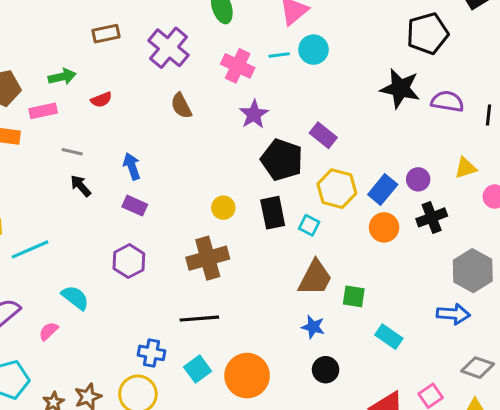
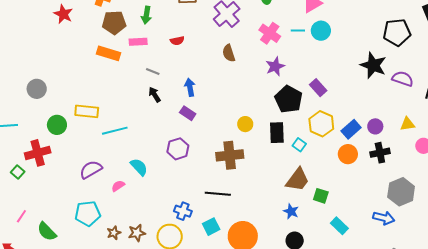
green arrow: (62, 77) -> (146, 15), moved, turned 102

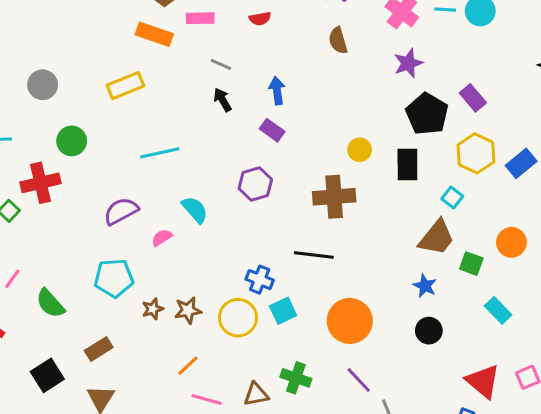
yellow rectangle: (87, 111) -> (125, 86), moved, turned -30
cyan square: (299, 145) -> (452, 197), moved
orange circle: (348, 154) -> (511, 242), moved
cyan square: (211, 227) -> (283, 311), moved

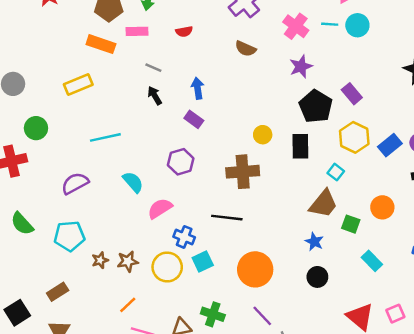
brown semicircle: (338, 40) -> (246, 49), turned -50
pink semicircle: (162, 238) -> (160, 208), moved, size x1.5
green semicircle: (50, 303) -> (22, 224), moved

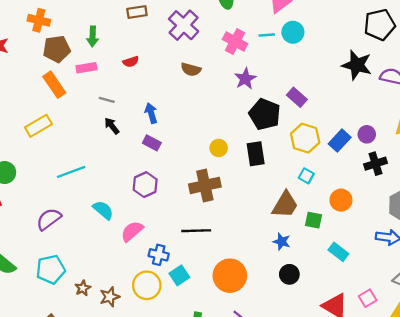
orange rectangle: (101, 44) -> (54, 85), turned 45
cyan square: (336, 172) -> (306, 176), moved
brown star: (128, 261) -> (110, 297), moved

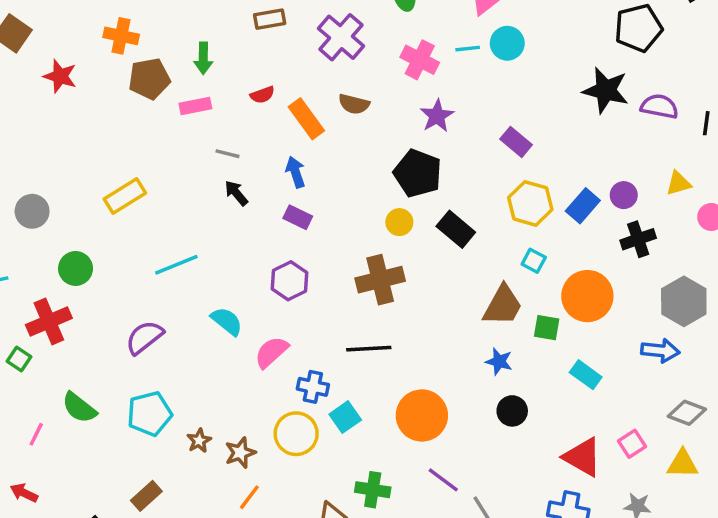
orange rectangle: (54, 85) -> (306, 119), moved
black pentagon: (265, 114) -> (418, 173), moved
black rectangle: (256, 154) -> (456, 229), turned -40
orange circle: (341, 200) -> (587, 296), size x1.5

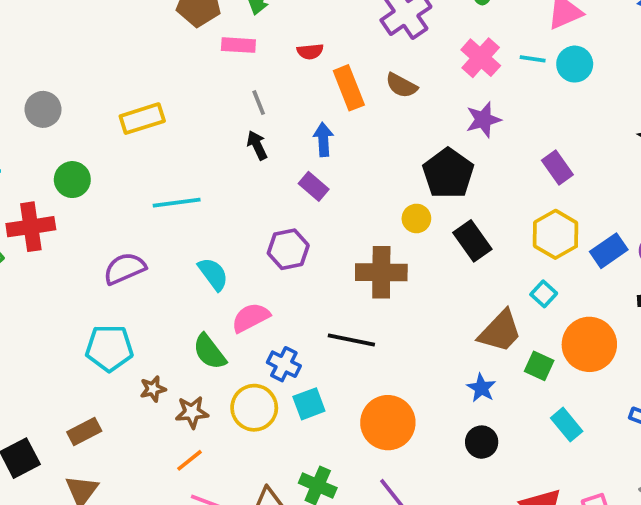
gray line: (228, 154) -> (259, 103), turned 40
green semicircle: (79, 408) -> (209, 352), moved

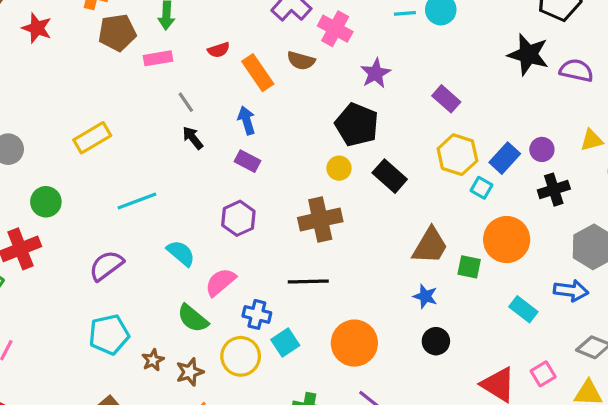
pink cross: (481, 58) -> (335, 29), moved
cyan square: (544, 294) -> (481, 188), moved
cyan rectangle: (567, 425) -> (523, 309), moved

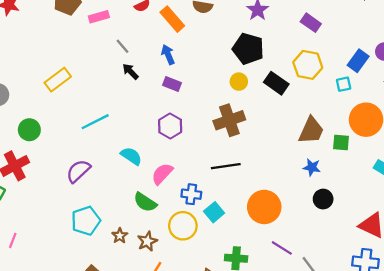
yellow hexagon: (457, 155) -> (308, 65), moved
cyan square: (481, 188) -> (344, 84), turned -35

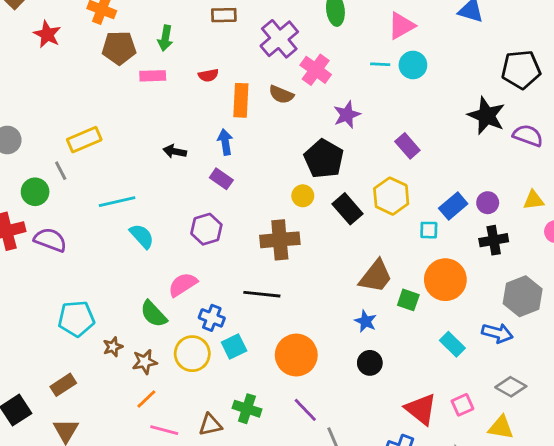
orange rectangle: (172, 19) -> (241, 100), turned 30
gray line: (123, 46) -> (61, 171), moved
black arrow: (130, 72) -> (175, 151), turned -48
cyan semicircle: (131, 156) -> (142, 236), moved
purple semicircle: (78, 171) -> (50, 240), moved, turned 50

